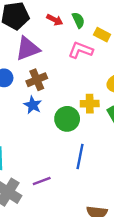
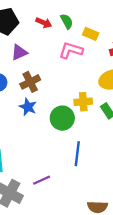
purple triangle: (28, 49) -> (19, 52), size x0.7

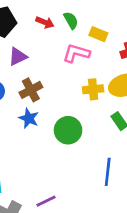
yellow cross: (83, 102) -> (93, 89), moved
blue line: (77, 154) -> (108, 172), moved

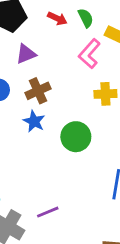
pink L-shape: (76, 53) -> (89, 54), turned -68

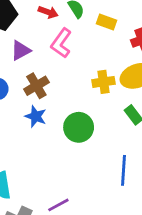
pink L-shape: (89, 54) -> (61, 43), moved

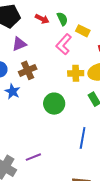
pink L-shape: (61, 43) -> (64, 44), moved
blue star: (36, 116) -> (12, 91), moved

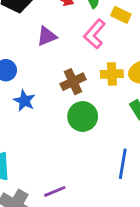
purple triangle: (19, 44) -> (47, 36), moved
brown cross: (28, 70) -> (73, 82), moved

